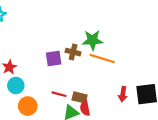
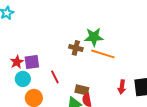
purple square: (54, 59) -> (32, 62), moved
red line: (59, 94) -> (55, 77), moved, turned 48

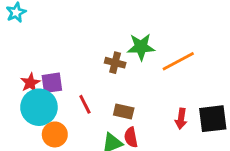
orange line: (103, 54) -> (178, 61), moved, turned -45
cyan circle: (23, 79) -> (39, 107), size x1.6
brown rectangle: (82, 90) -> (124, 111), moved

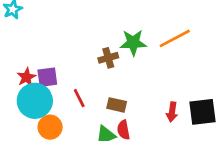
orange line: (178, 61) -> (175, 38), moved
brown cross: (115, 63) -> (108, 58), turned -30

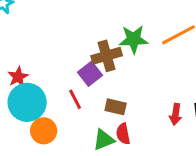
brown cross: (108, 58) -> (107, 56), size x1.4
purple square: (47, 77) -> (90, 74), moved, turned -30

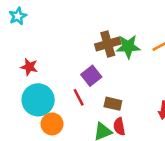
brown cross: (107, 56) -> (108, 44), moved
red star: (18, 77) -> (29, 67), moved, turned -30

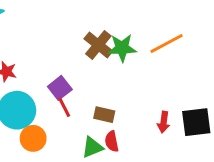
brown cross: (108, 44) -> (98, 45), turned -35
purple square: (91, 76) -> (60, 88), moved

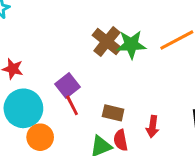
red arrow: (164, 122) -> (153, 127), moved

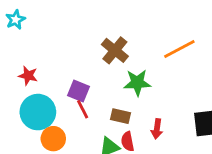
green star: (131, 45) -> (137, 83), moved
purple square: (67, 86) -> (78, 91), turned -30

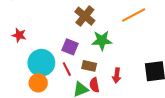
purple square: (78, 91) -> (70, 47), moved
red line: (83, 109) -> (67, 69), moved
cyan circle: (38, 112) -> (41, 63), moved

